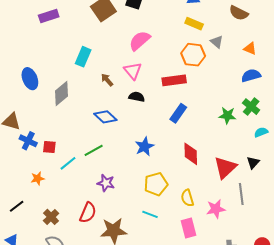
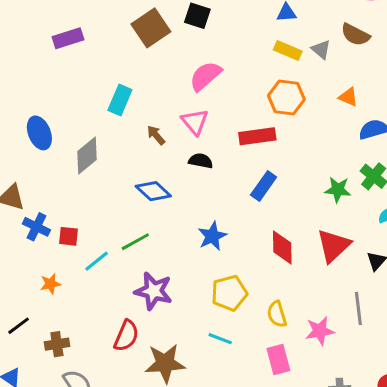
gray triangle: (217, 42) -> (321, 49), moved
orange triangle: (250, 49) -> (348, 97), moved
red triangle: (225, 168) -> (334, 246), moved
purple star: (106, 183) -> (154, 291), size x1.4
brown cross: (51, 217) -> (57, 344), moved, turned 35

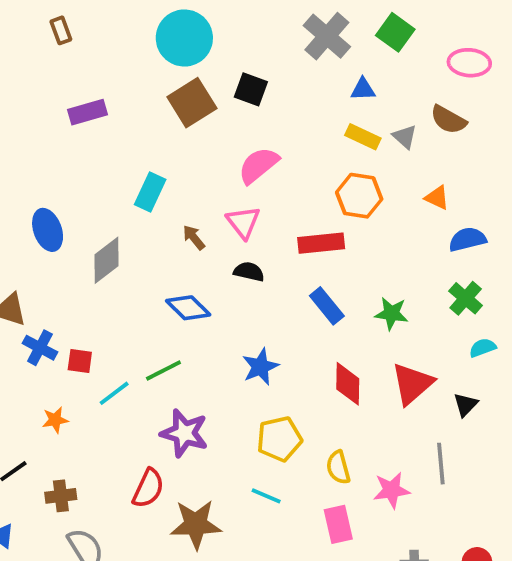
blue rectangle: (264, 186) -> (327, 306), turned -76
green star: (338, 190) -> (391, 313), moved

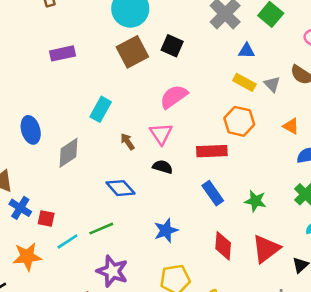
orange star: (55, 420) -> (27, 257), size x1.6

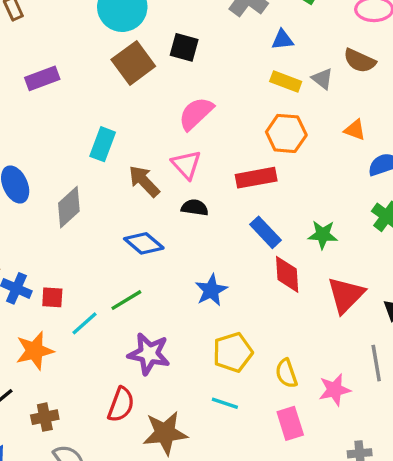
brown arrow: (128, 142) -> (144, 181), size x1.5
red diamond: (223, 246) -> (287, 274), moved

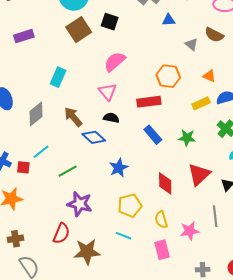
yellow rectangle: (286, 81) -> (201, 103), moved, turned -48
brown arrow: (144, 181) -> (73, 117), moved
blue diamond: (144, 243) -> (94, 137), moved
red diamond: (287, 274) -> (165, 183), moved
cyan line: (85, 323) -> (41, 152), moved

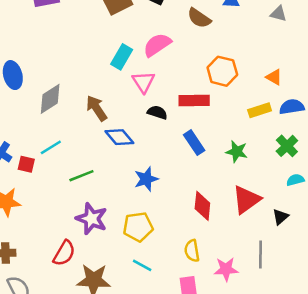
brown semicircle: (214, 35) -> (199, 18), moved
gray triangle: (191, 44) -> (279, 14), moved, turned -32
cyan rectangle: (58, 77) -> (122, 57), moved
black semicircle: (111, 118) -> (157, 112), moved
yellow pentagon: (130, 205) -> (138, 227), moved

